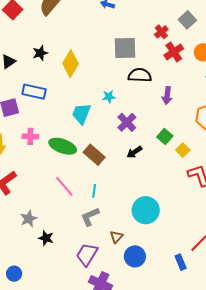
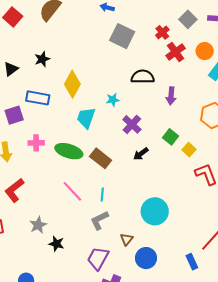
gray square: (125, 48) -> (122, 36), moved, turned 30
yellow diamond: (70, 64) -> (72, 84), moved

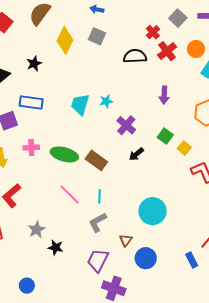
gray square: (122, 36) -> (97, 36), moved, size x0.7
black semicircle: (143, 77) -> (135, 56), moved
yellow diamond: (72, 84) -> (65, 40), moved
cyan trapezoid: (86, 118) -> (80, 104), moved

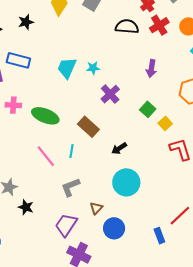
black arrow: (136, 154) -> (119, 148), moved
brown rectangle: (96, 160) -> (88, 127), moved
cyan line: (99, 196) -> (71, 151), moved

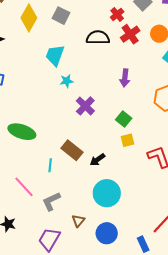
cyan trapezoid: (67, 68) -> (55, 55), moved
yellow square: (165, 123) -> (128, 140), moved, turned 32
brown rectangle: (88, 127) -> (72, 150), moved
pink line: (46, 156) -> (24, 187), moved
blue circle: (114, 228) -> (107, 233), moved

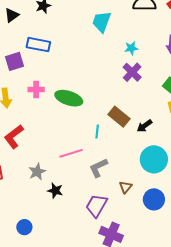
cyan star: (67, 81) -> (131, 48), moved
pink line: (24, 187) -> (71, 153), turned -65

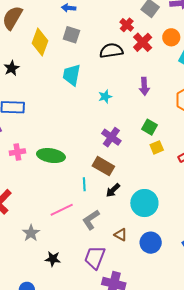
purple cross: (132, 72) -> (111, 137), moved
black arrow: (144, 126) -> (113, 190), moved
brown triangle: (125, 187) -> (121, 235), turned -32
black star: (55, 191) -> (53, 259), moved

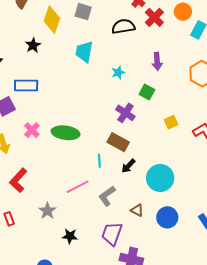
black star: (12, 68) -> (33, 45), moved
green square: (150, 127) -> (147, 92), moved
pink cross: (17, 152) -> (32, 130), turned -35

